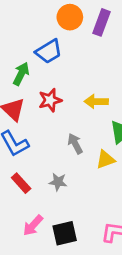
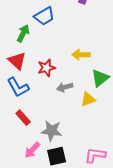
red star: (50, 100) -> (46, 68), moved
gray arrow: (75, 144) -> (65, 87), turned -77
gray star: (58, 182) -> (51, 131), moved, size x1.5

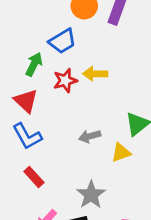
yellow arrow: (81, 55) -> (95, 74), moved
red star: (46, 68) -> (65, 81), moved
gray star: (51, 131) -> (91, 195), moved, turned 30

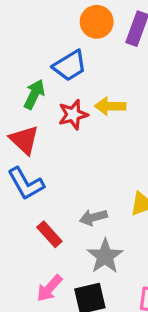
gray arrow: (90, 136) -> (93, 217), moved
red rectangle: (34, 177) -> (49, 234), moved

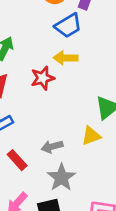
blue trapezoid: (70, 66) -> (68, 26), moved
red star: (73, 115) -> (43, 78), moved

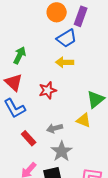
red star: (43, 78) -> (48, 90), moved
yellow triangle: (91, 136) -> (84, 120), turned 42

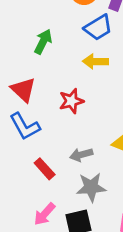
green arrow: (20, 55) -> (43, 42), moved
gray star: (62, 151) -> (91, 187), turned 30

